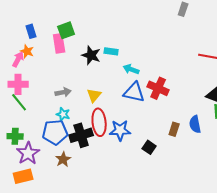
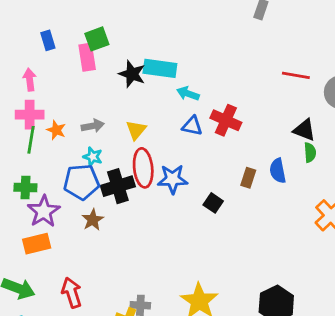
orange star: (27, 51) -> (56, 130), moved
cyan rectangle: (111, 51) -> (160, 68), size x1.6
pink arrow: (18, 59) -> (30, 80), turned -35
blue triangle: (134, 92) -> (192, 126), size x0.7
green line: (19, 102) -> (31, 140), turned 48

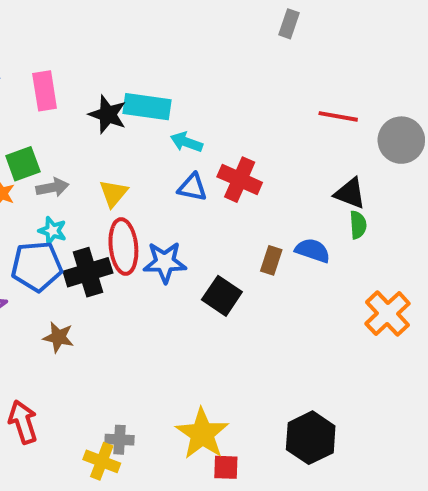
green square: (97, 39) -> (23, 164), moved
blue semicircle: (278, 171) -> (313, 250), turned 120
black square: (213, 203) -> (222, 296), size x1.4
brown star: (93, 220) -> (58, 337), moved, turned -30

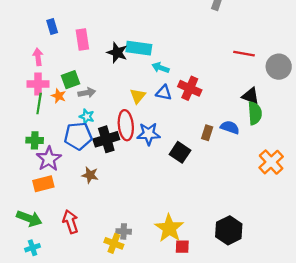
yellow triangle: (114, 193) -> (138, 96), moved
green semicircle: (358, 225) -> (255, 113), size x1.5

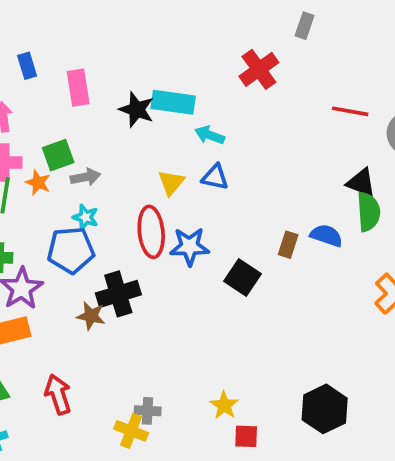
red cross: (190, 88) -> (259, 69), moved, turned 30
black cross: (106, 139) -> (118, 294), moved
yellow star: (169, 228) -> (224, 405), size x0.6

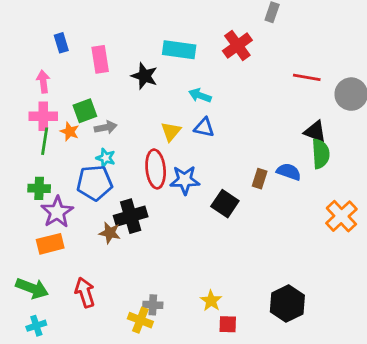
cyan rectangle: (173, 102) -> (179, 50), moved

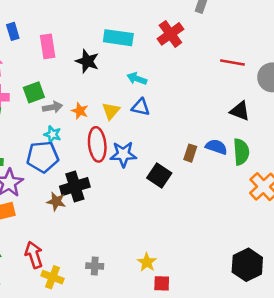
orange star: (70, 132) -> (80, 111), moved
green semicircle: (321, 154) -> (241, 152), moved
black hexagon: (287, 303) -> (247, 265), moved
yellow cross: (140, 320) -> (53, 277), moved

